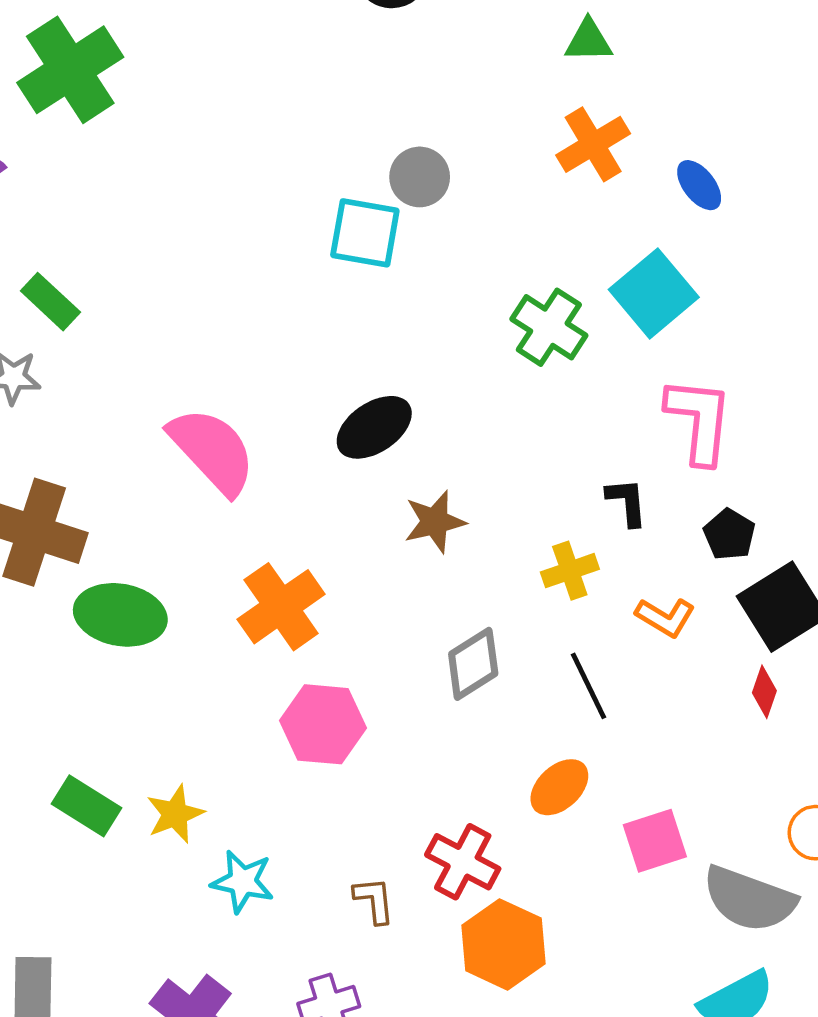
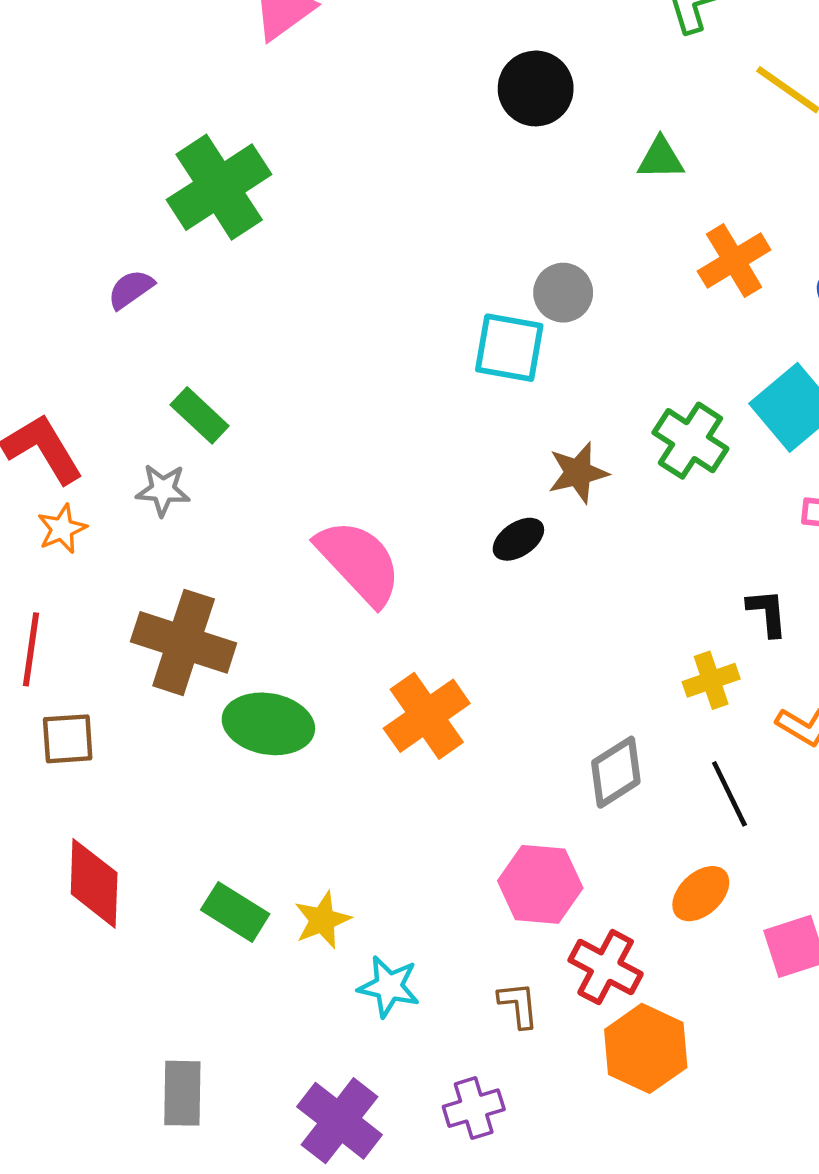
green triangle: (588, 41) -> (661, 158), moved
black ellipse: (374, 427) -> (518, 539), size x0.7
brown star: (435, 522) -> (578, 473), moved
pink hexagon: (323, 724) -> (540, 884), moved

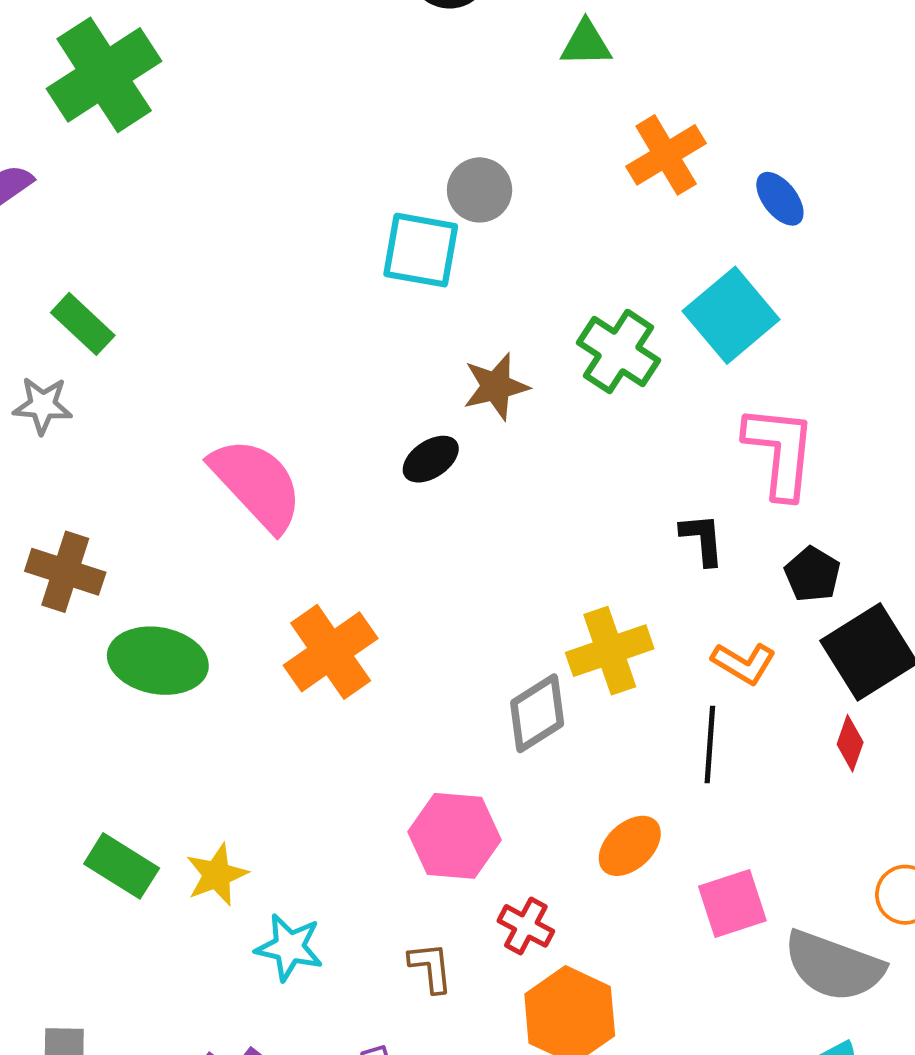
brown cross: (184, 642) -> (65, 572), size x0.7
yellow cross: (711, 680) -> (610, 651), moved, size x1.4
black line: (729, 794) -> (710, 744), moved, turned 30
red cross: (606, 967) -> (526, 926), size x0.7

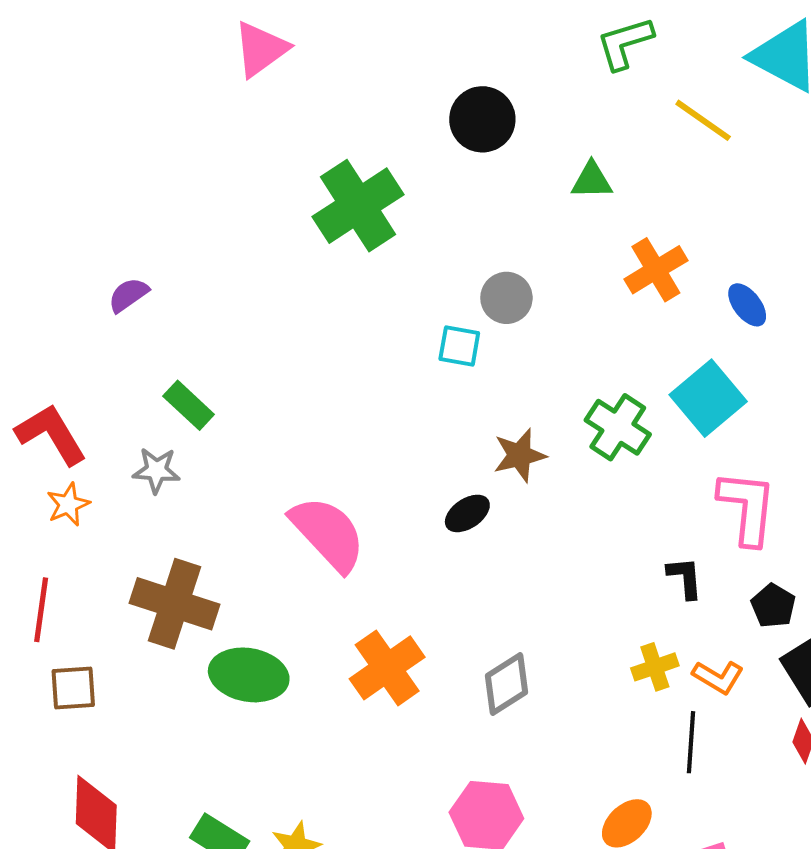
green cross: (104, 75) -> (358, 206), moved
cyan square: (421, 250) -> (459, 346), size x0.7
brown cross: (65, 572) -> (175, 604), size x1.4
yellow cross: (610, 651) -> (655, 667), moved, size x0.7
gray diamond: (537, 713) -> (506, 684), moved

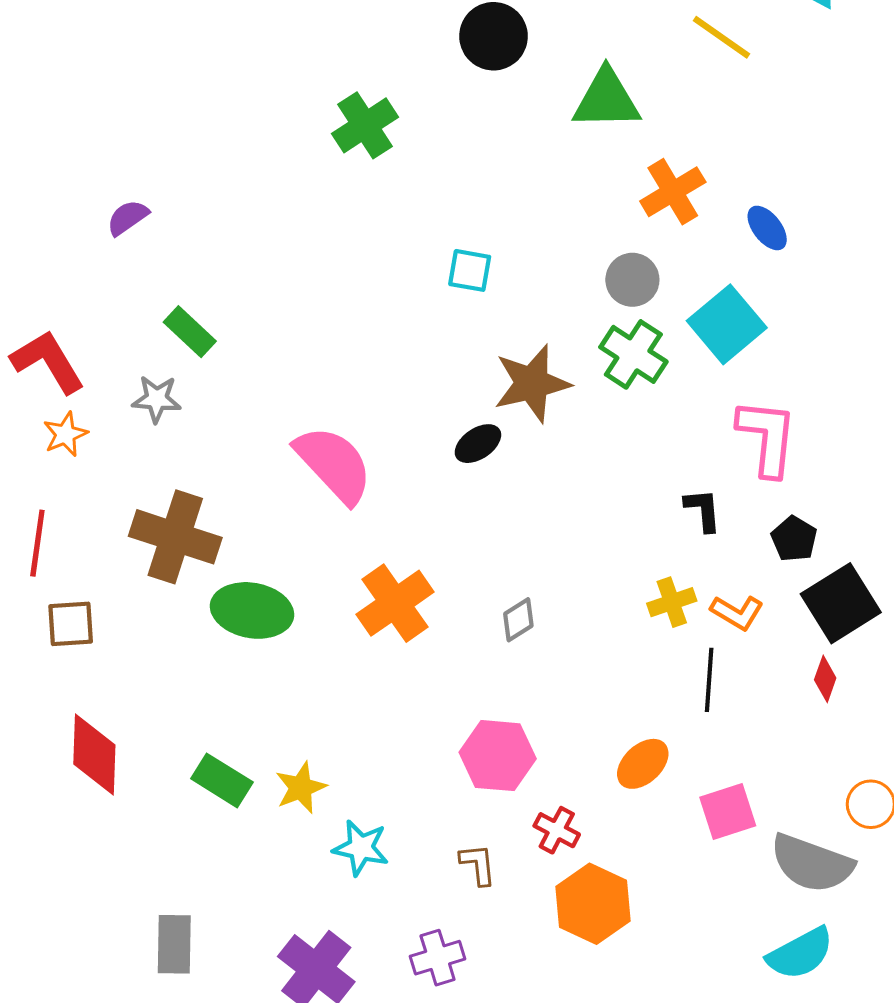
green triangle: (592, 181) -> (606, 99), size x1.6
green cross: (358, 206) -> (365, 125), size x0.7
gray circle: (506, 298) -> (632, 280), moved
brown star: (519, 455) -> (532, 383), size x1.4
gray diamond: (506, 684) -> (518, 620), size x0.7

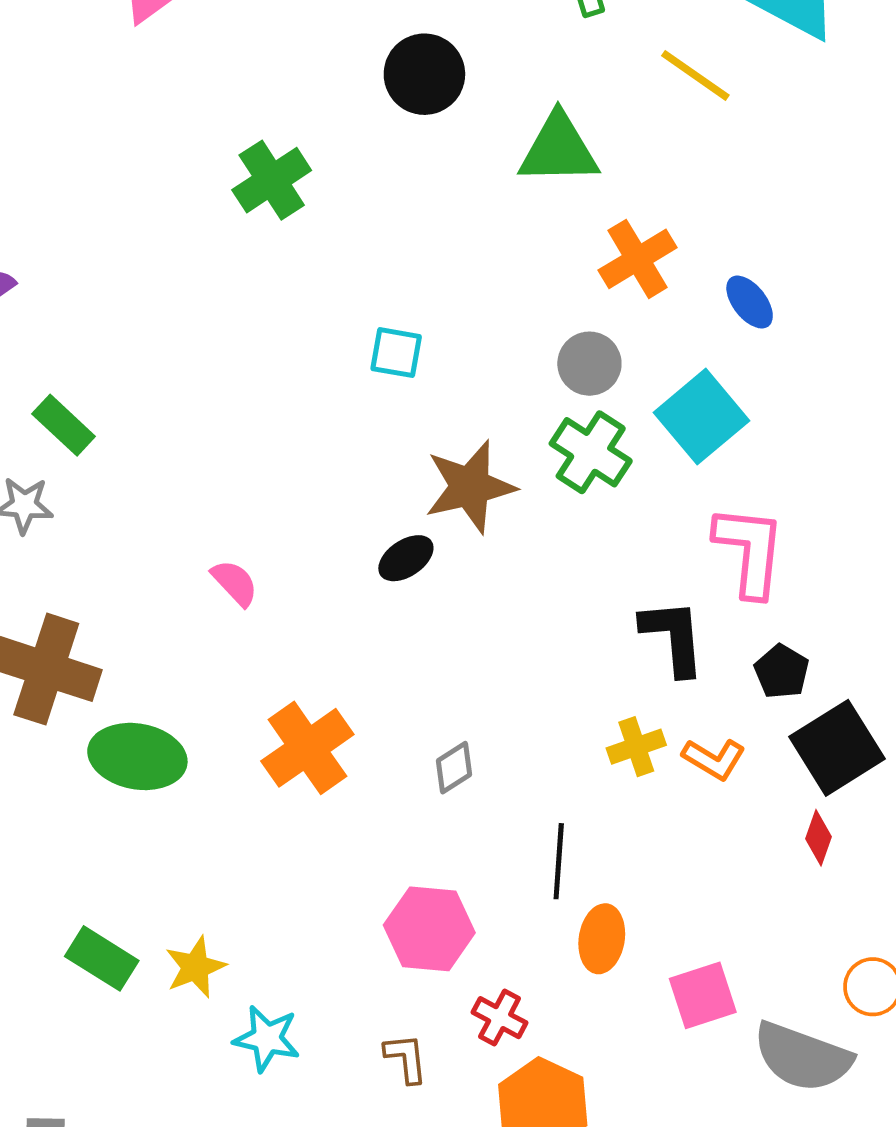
pink semicircle: (334, 464) -> (235, 583), size x0.5
black L-shape: (703, 510) -> (673, 637), size x1.5
black line: (709, 680) -> (559, 861), moved
orange ellipse: (643, 764) -> (602, 939), turned -38

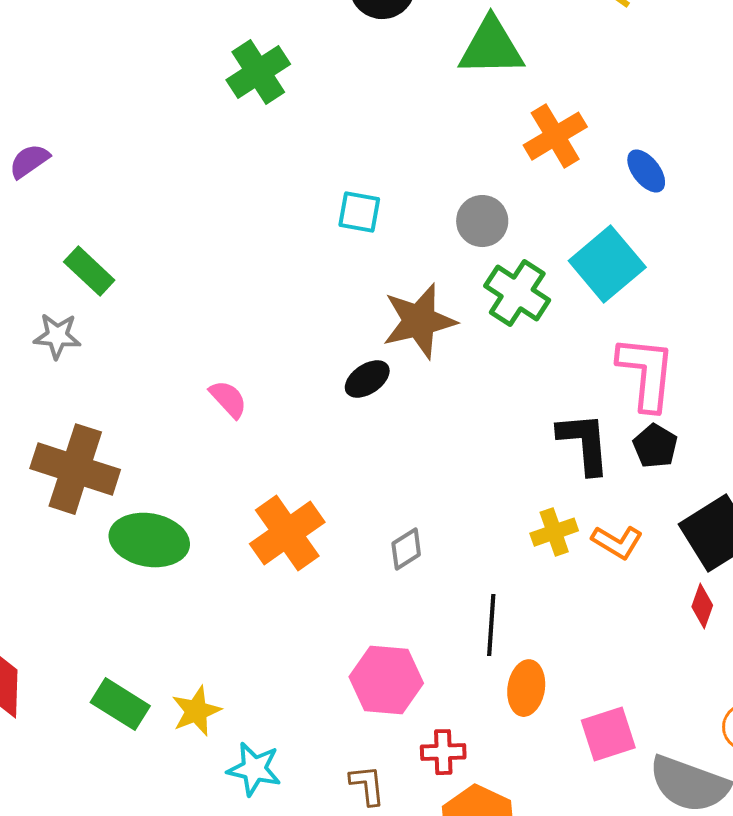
gray circle: (589, 364) -> (482, 221), moved
black pentagon: (782, 671) -> (655, 446), moved
red cross: (500, 1018) -> (443, 752), turned -30

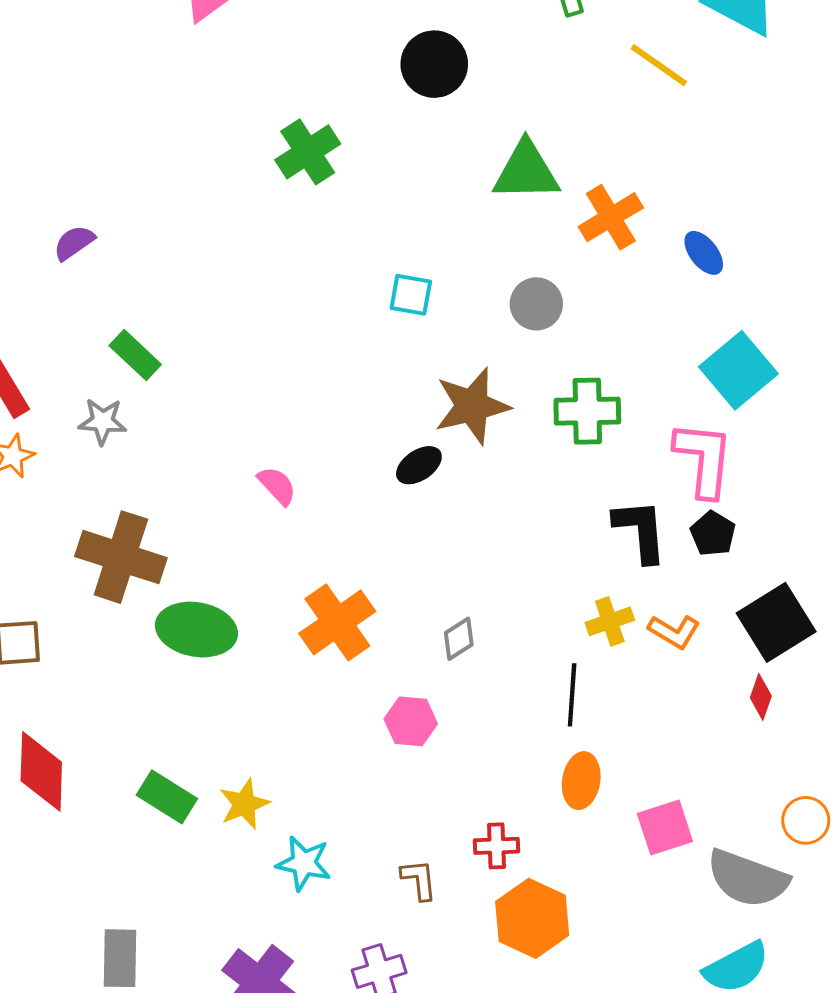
green triangle: (491, 47) -> (526, 171), moved
cyan square: (607, 264) -> (738, 370), moved
green cross: (517, 293) -> (587, 411), moved, turned -34
black line: (491, 625) -> (572, 695), moved
pink hexagon: (386, 680) -> (411, 721), moved, size x0.7

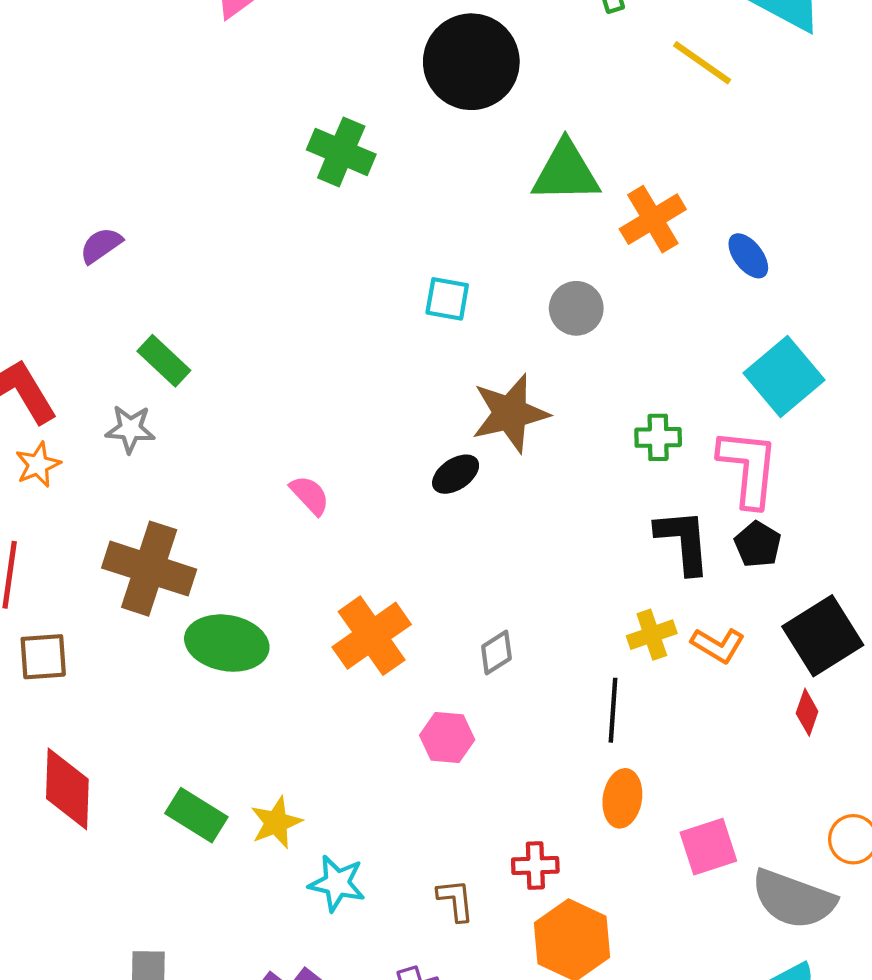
black circle: (434, 64) -> (471, 62), size x1.4
green cross: (308, 152) -> (341, 152), turned -34
green cross: (587, 411) -> (658, 437), moved, size x0.7

